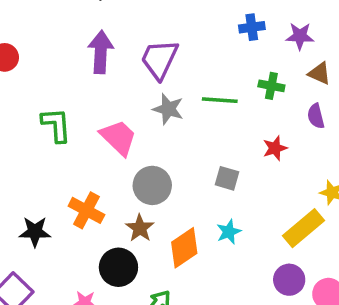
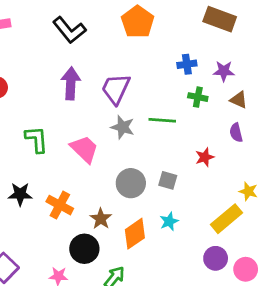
green cross: (271, 86) -> (198, 97), moved
gray circle: (152, 185) -> (131, 183), moved
black star: (35, 232) -> (20, 194), moved

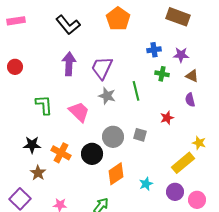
green line: (162, 120) -> (136, 91), turned 72
brown star: (101, 219) -> (38, 173), moved
cyan star: (169, 221) -> (146, 184), moved
black circle: (84, 249) -> (92, 154), moved

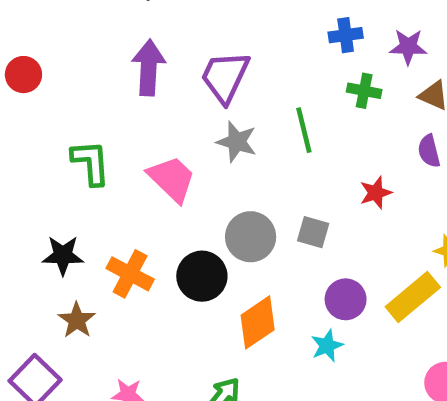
purple circle: (175, 192) -> (346, 299), moved

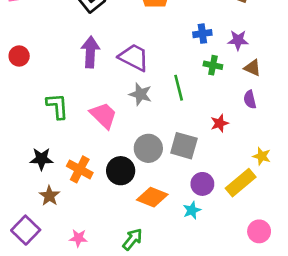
purple trapezoid: (225, 77) -> (134, 57), turned 92
gray square: (313, 232) -> (184, 146), size x1.5
orange diamond: (258, 322) -> (152, 197), turned 56

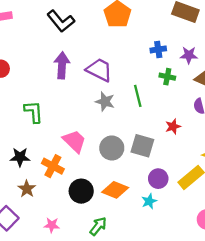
pink trapezoid: (103, 115) -> (74, 141), moved
black circle: (121, 171) -> (81, 191), moved

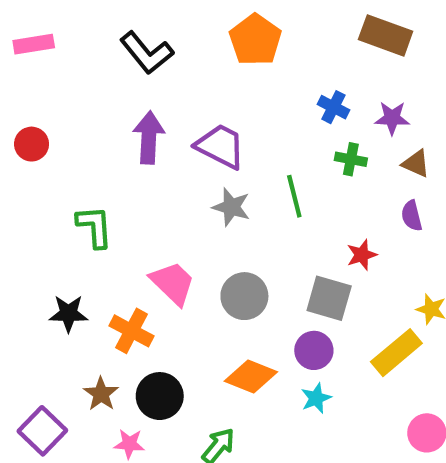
blue cross: (158, 49) -> (333, 107), turned 35
gray square: (142, 146) -> (329, 298), moved
purple circle: (158, 179) -> (314, 350), moved
brown star: (27, 189) -> (101, 394), moved
black circle: (81, 191) -> (160, 396), moved

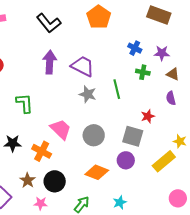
cyan star: (316, 398) -> (120, 202), moved

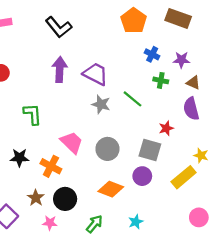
orange pentagon: (99, 17) -> (134, 21), moved
green line: (117, 89) -> (132, 99), turned -36
purple semicircle: (171, 98) -> (191, 109), size x1.5

